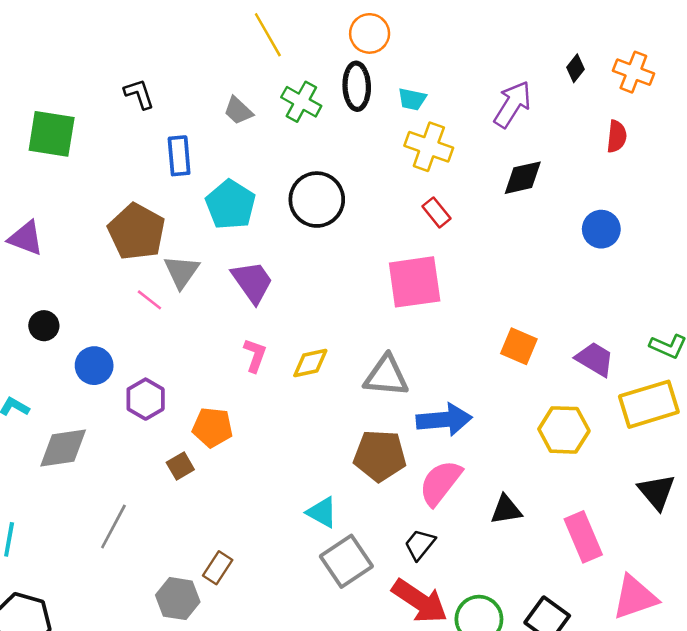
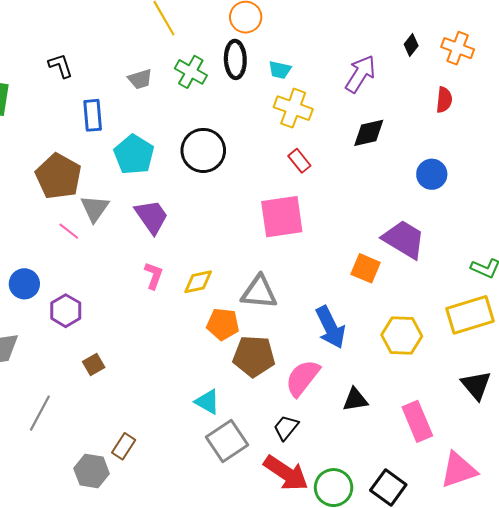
gray trapezoid: (238, 111) -> (140, 79), turned -60
purple trapezoid: (595, 359) -> (404, 239), moved, size x1.4
blue arrow: (444, 420) -> (330, 327), moved, turned 69
orange pentagon: (213, 427) -> (223, 324), moved

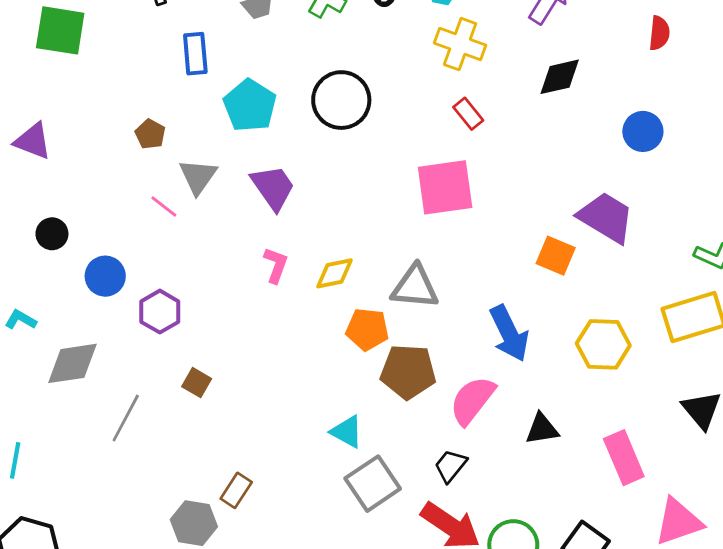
brown pentagon: (58, 176) -> (150, 134), size x0.5
brown square: (94, 364) -> (197, 383), turned -30
gray line: (40, 413) -> (126, 418), moved

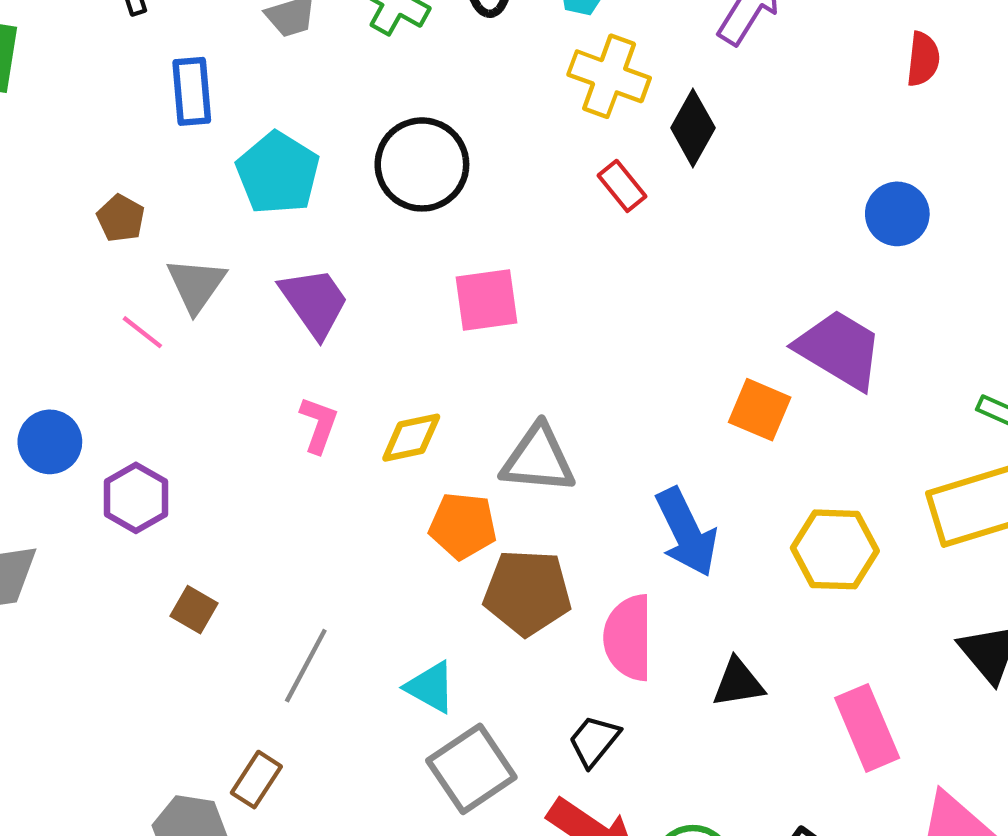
black diamond: (560, 77) -> (693, 128), moved, turned -48
pink square: (445, 187) -> (486, 300), moved, size x0.7
pink semicircle: (472, 400) -> (628, 638), turned -38
gray line: (126, 418) -> (306, 666), moved

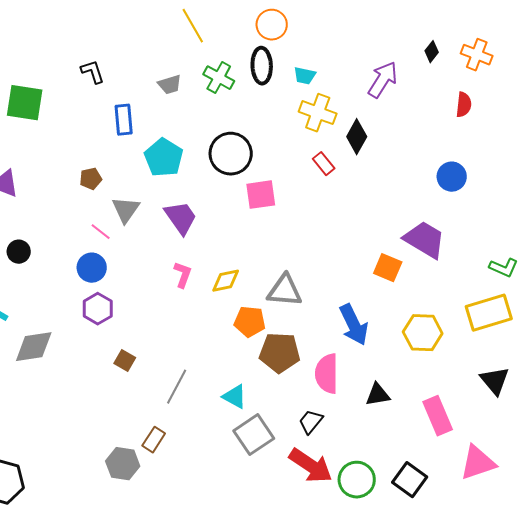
brown pentagon: (121, 218) -> (91, 179), turned 30
pink square: (486, 300) -> (261, 195), moved
blue circle: (50, 442) -> (92, 268), moved

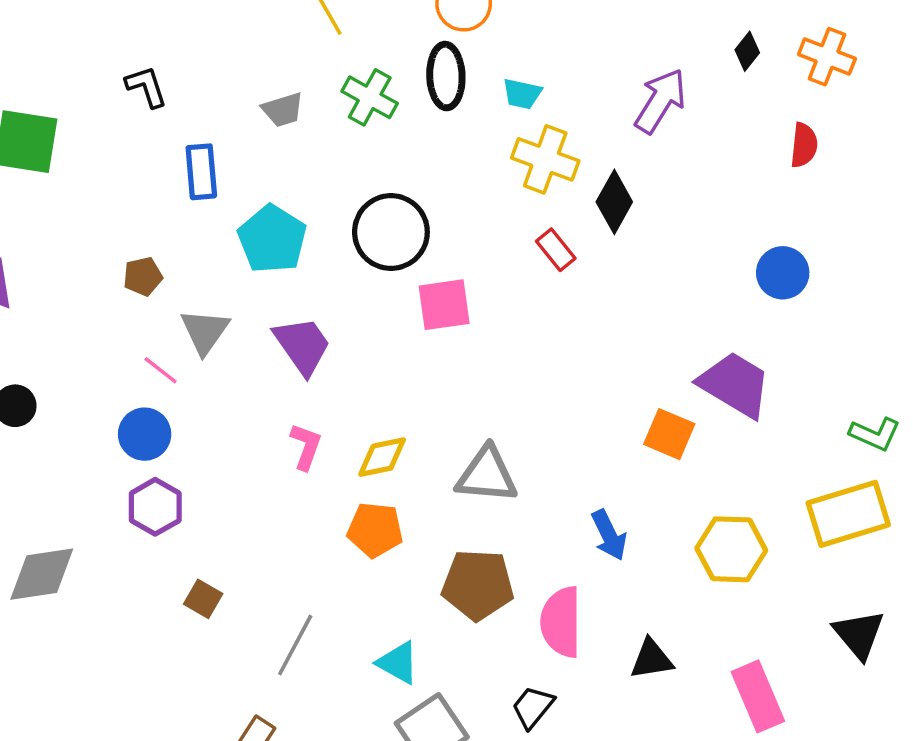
orange pentagon: (250, 322) -> (375, 530), moved
blue arrow: (354, 325) -> (609, 535), size x0.7

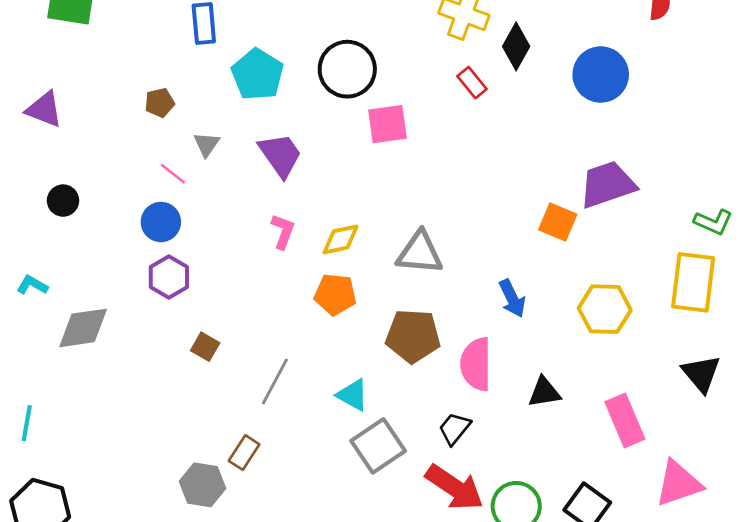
blue circle: (783, 273) -> (601, 75), moved, size x1.4
gray triangle: (205, 331) -> (206, 144), size x0.7
purple trapezoid: (735, 384) -> (607, 184), turned -50
yellow rectangle: (848, 514) -> (693, 282), turned -66

